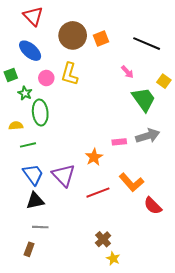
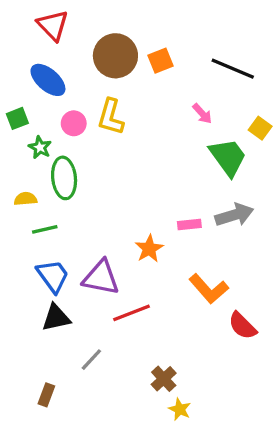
purple triangle: (64, 175) -> (101, 278), turned -35
red line: (98, 193) -> (132, 313), moved
gray line: (40, 227) -> (91, 360), moved, turned -49

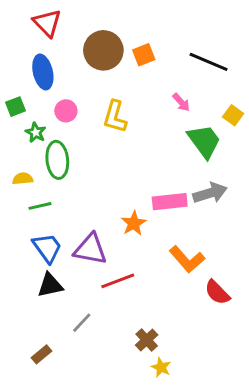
blue ellipse: (48, 80) -> (43, 72), turned 36
yellow L-shape: (111, 117) -> (115, 117), moved
pink rectangle: (189, 225) -> (170, 202), size x1.6
brown rectangle: (46, 395) -> (41, 354), turned 30

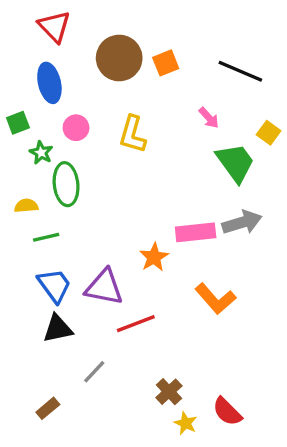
red semicircle: (217, 292) -> (227, 412), moved

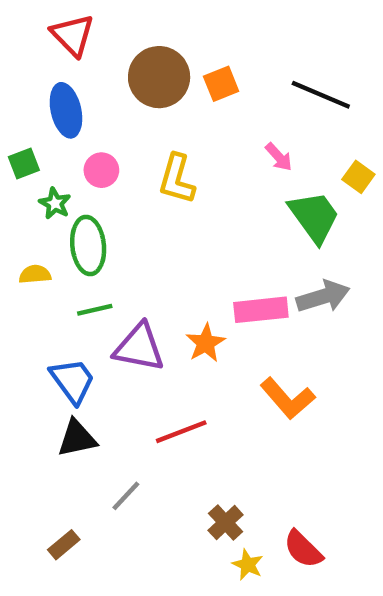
green line: (46, 237) -> (95, 310), moved
purple triangle: (104, 287) -> (139, 347), moved

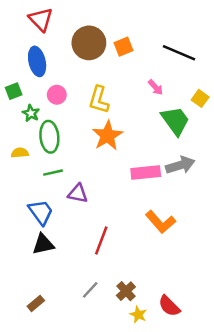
orange star: (206, 343) -> (107, 136), moved, size x1.4
purple triangle: (139, 347) -> (78, 194), size x0.7
red line: (181, 432) -> (101, 240), turned -48
gray line: (126, 496) -> (90, 290), moved

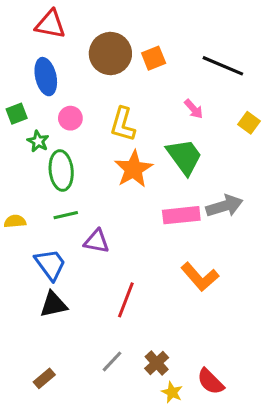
red triangle: (41, 19) -> (50, 24), turned -35
green trapezoid: (175, 121) -> (184, 157), moved
yellow semicircle: (20, 153) -> (15, 221), moved

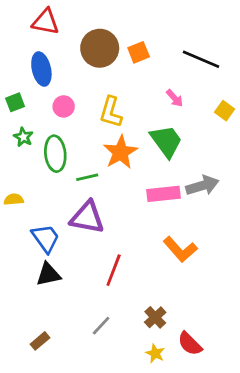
green star: (38, 141) -> (23, 137), moved
green line: (66, 215) -> (87, 177), moved
purple triangle: (97, 241) -> (87, 217), size x1.5
brown cross: (157, 363) -> (155, 317), moved

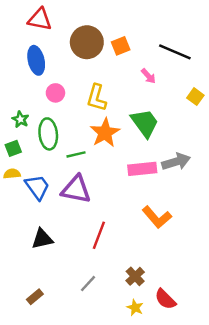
pink arrow: (175, 98) -> (148, 76), moved
green square: (15, 102) -> (13, 148), moved
blue trapezoid: (46, 238) -> (37, 187), moved

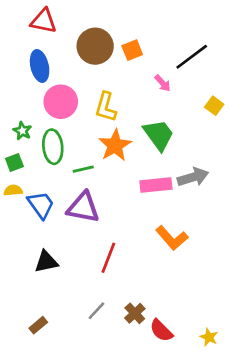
black line: (175, 52) -> (192, 57), turned -60
pink circle: (55, 93) -> (61, 102), size x1.6
brown cross: (135, 276) -> (135, 313), moved
red semicircle: (165, 299) -> (161, 331), moved
yellow star: (135, 308) -> (209, 337), moved

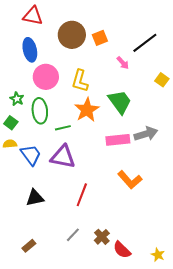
green square: (14, 163) -> (11, 123), turned -32

